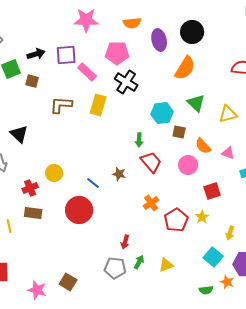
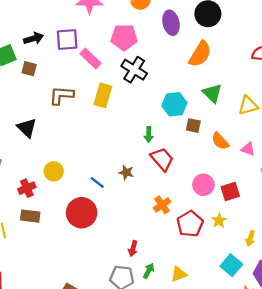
black triangle: (19, 134) -> (27, 128), moved
pink circle: (188, 165) -> (203, 185), moved

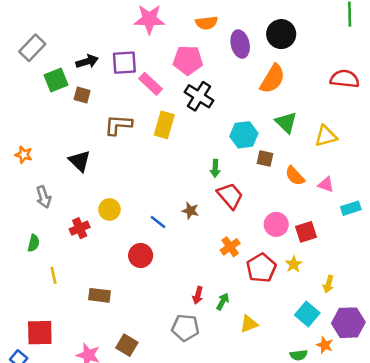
red circle: (82, 213) -> (141, 255), size x0.7
brown rectangle: (30, 216) -> (100, 295), moved
green arrow: (149, 271) -> (223, 302), moved

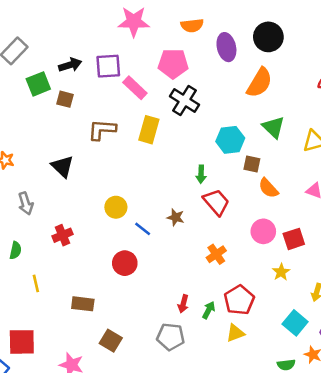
orange semicircle: (295, 176) -> (268, 188), moved
yellow circle: (109, 209) -> (116, 207), moved
red pentagon: (261, 268) -> (239, 300), moved
brown square: (127, 345) -> (111, 341), moved

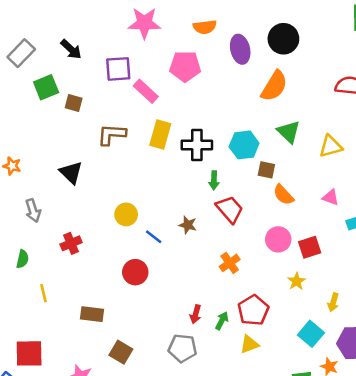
black arrow: (70, 65) -> (71, 49), moved, turned 60
black cross: (185, 100) -> (197, 145), moved, turned -32

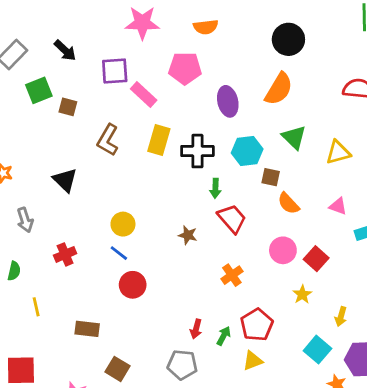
purple ellipse: (240, 49) -> (228, 101), moved
brown L-shape: (112, 134) -> (108, 140), turned -64
blue line: (154, 237) -> (119, 253), moved
red square: (310, 247) -> (316, 259), turned -30

